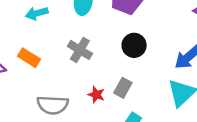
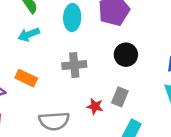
gray cross: (80, 50) -> (74, 65), turned -30

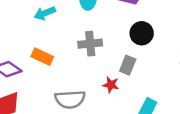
gray rectangle: (120, 97) -> (128, 65), moved

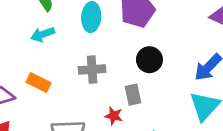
gray rectangle: (128, 65) -> (133, 95), turned -36

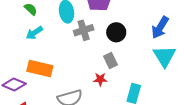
gray cross: (92, 70) -> (84, 30), moved
orange rectangle: (39, 82) -> (40, 68), size x1.4

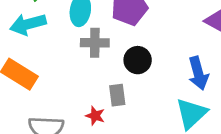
blue arrow: (160, 28) -> (198, 73), turned -65
cyan arrow: (34, 33) -> (28, 24), size x1.4

